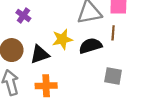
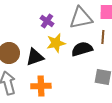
purple cross: (23, 16) -> (47, 21), moved

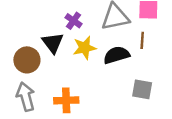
black triangle: (35, 57) -> (53, 43), moved, turned -48

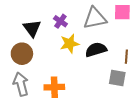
brown line: (142, 40) -> (126, 57), moved
black triangle: (53, 43) -> (32, 28), moved

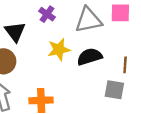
purple cross: (60, 21) -> (47, 14), moved

